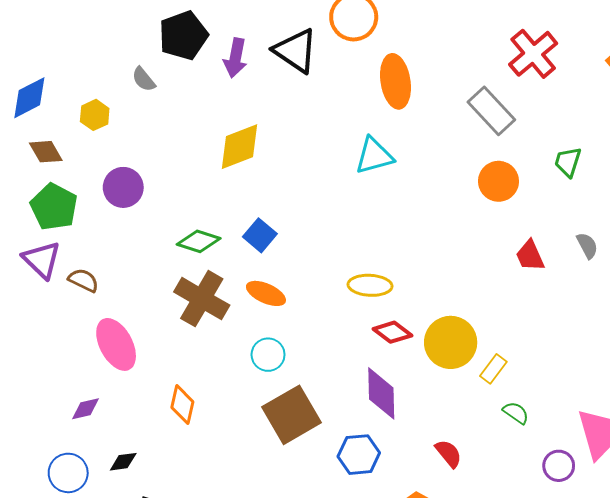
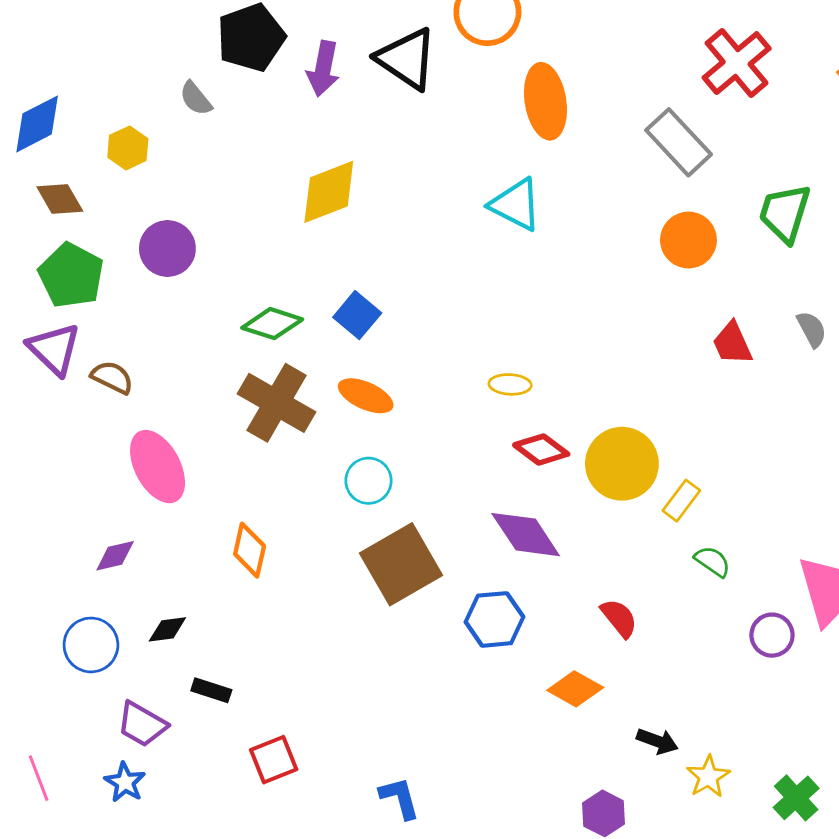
cyan triangle: (374, 156) -> (516, 205), turned 42
green trapezoid: (568, 162) -> (785, 213), size x1.4
yellow ellipse: (370, 285) -> (510, 384), size x0.7
purple diamond: (381, 393) -> (526, 535), turned -32

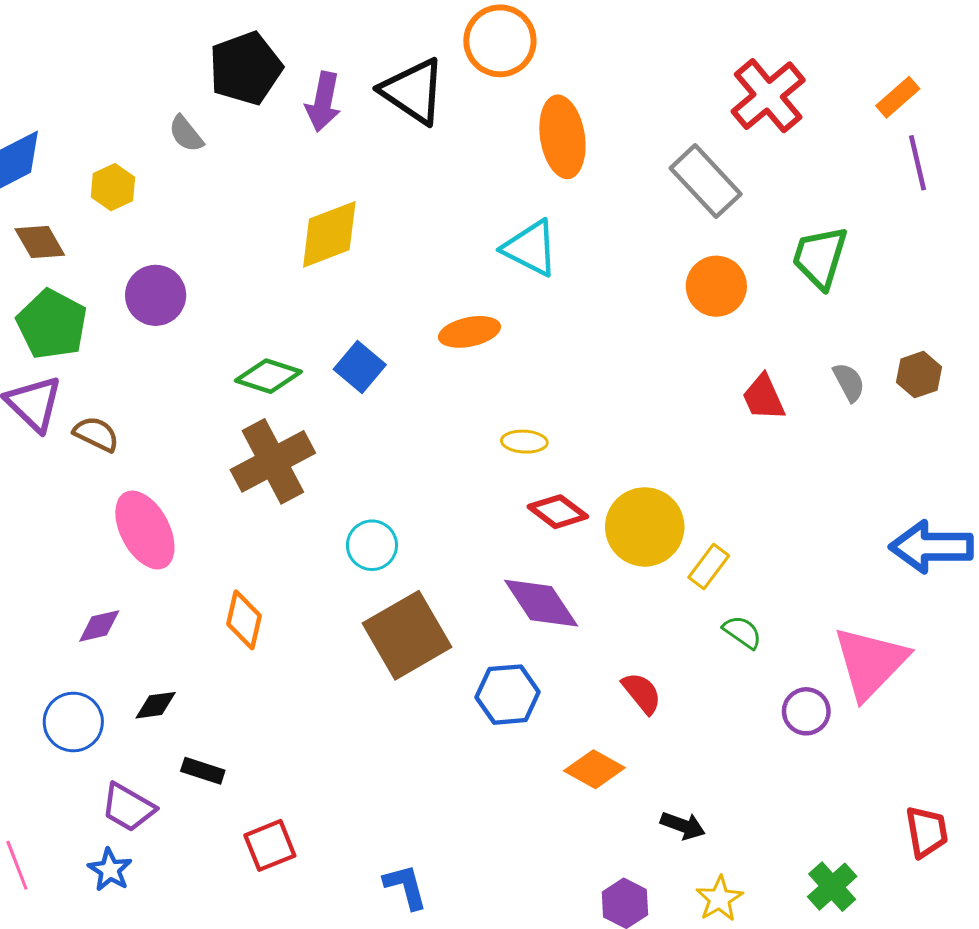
orange ellipse: (366, 396) -> (469, 332), moved, turned -36
brown cross: (276, 403) -> (273, 461), turned 32
yellow star: (708, 777) -> (719, 899), moved

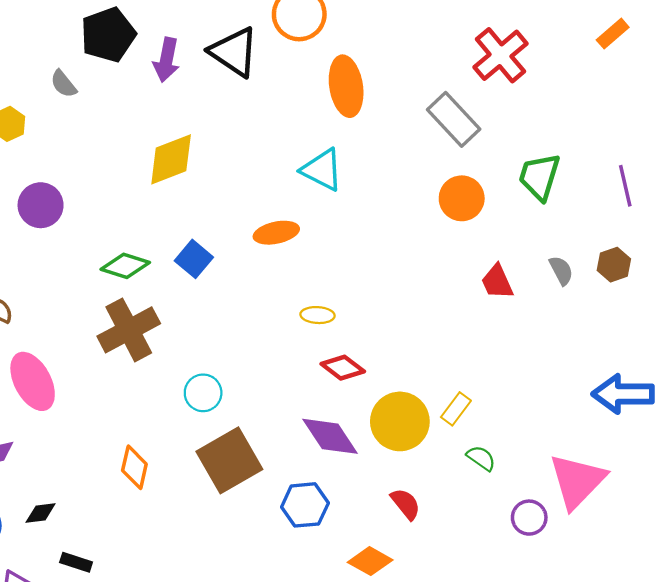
orange rectangle: (898, 97) -> (613, 34), moved
purple line: (917, 163) -> (625, 186), moved
yellow circle: (645, 527) -> (400, 421), moved
orange diamond: (244, 620) -> (134, 467), moved

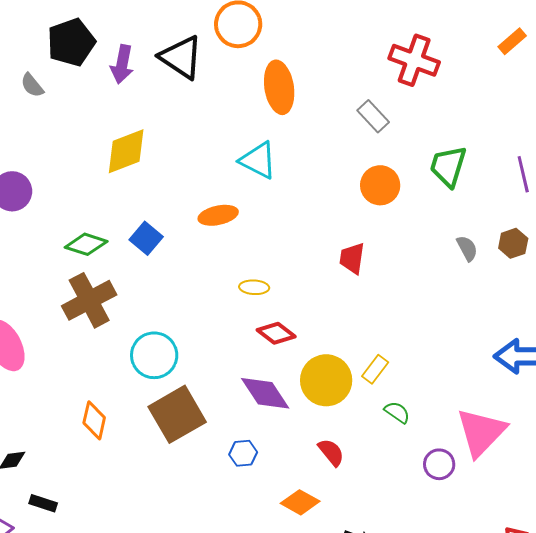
red cross: (501, 55) -> (414, 60), turned -30
gray rectangle: (454, 119) -> (373, 116), size x0.7
red trapezoid: (497, 282) -> (352, 258), moved, turned 32
cyan circle: (203, 393) -> (154, 355), size x1.4
blue hexagon: (305, 505) -> (243, 453), size x0.7

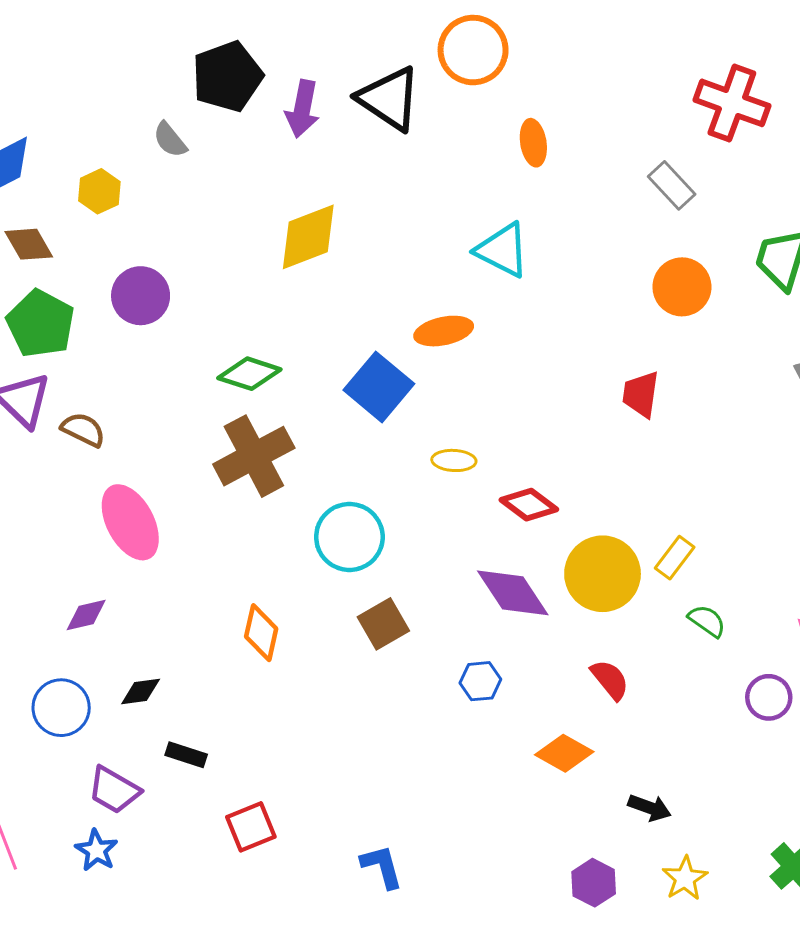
orange ellipse: (279, 87) -> (533, 143), size x0.6
blue square: (146, 238) -> (379, 387), moved, size x1.4
yellow ellipse: (254, 287) -> (454, 460), moved
brown square: (177, 414) -> (383, 624), size x0.6

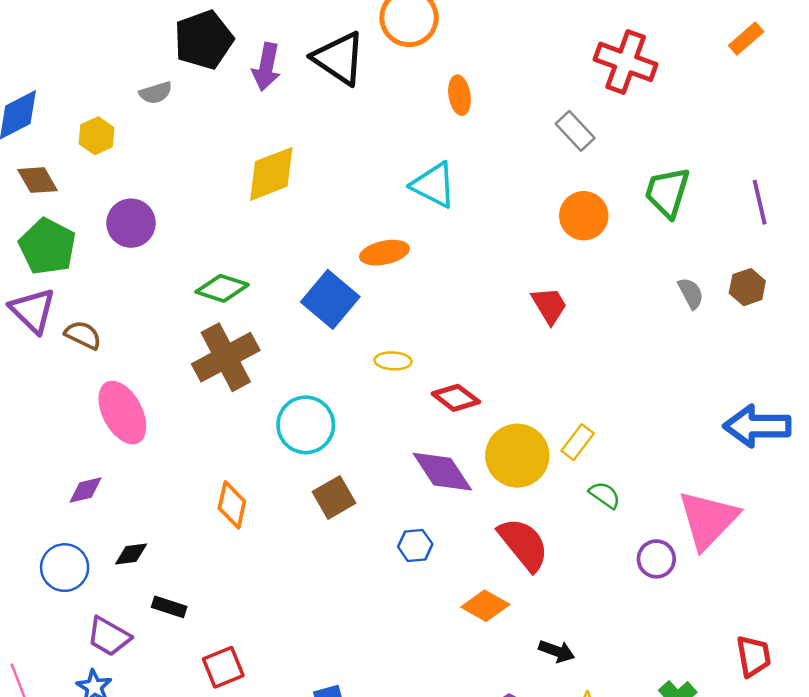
gray semicircle: (170, 140) -> (156, 93), turned -68
red trapezoid: (641, 394) -> (549, 306), turned 141
red semicircle: (610, 680) -> (523, 544), size x1.6

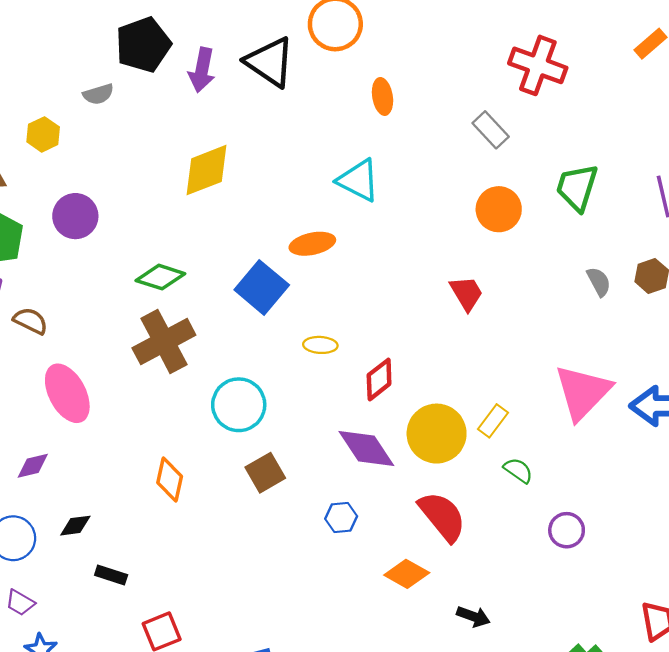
red diamond: (456, 398) -> (379, 379), turned -75
pink triangle: (708, 520) -> (583, 392), moved
purple trapezoid: (109, 636) -> (20, 603), moved, size x0.7

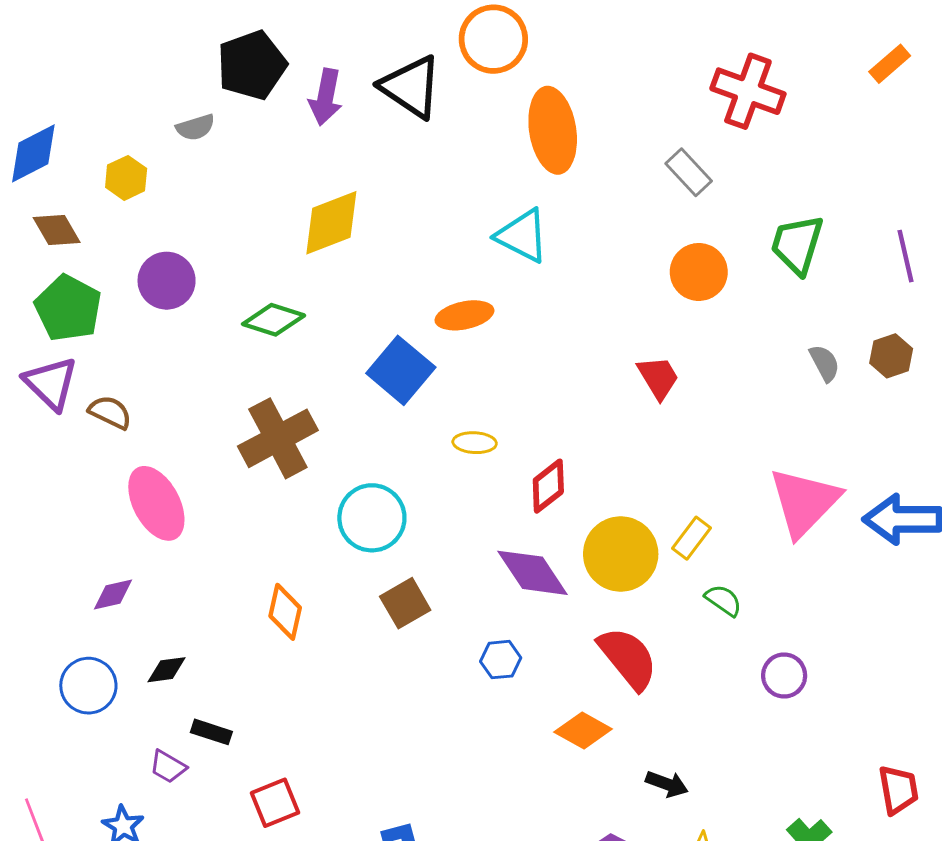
orange ellipse: (383, 96) -> (553, 130), size x1.8
green diamond: (160, 277) -> (274, 320), moved
purple trapezoid: (20, 603) -> (168, 767), moved

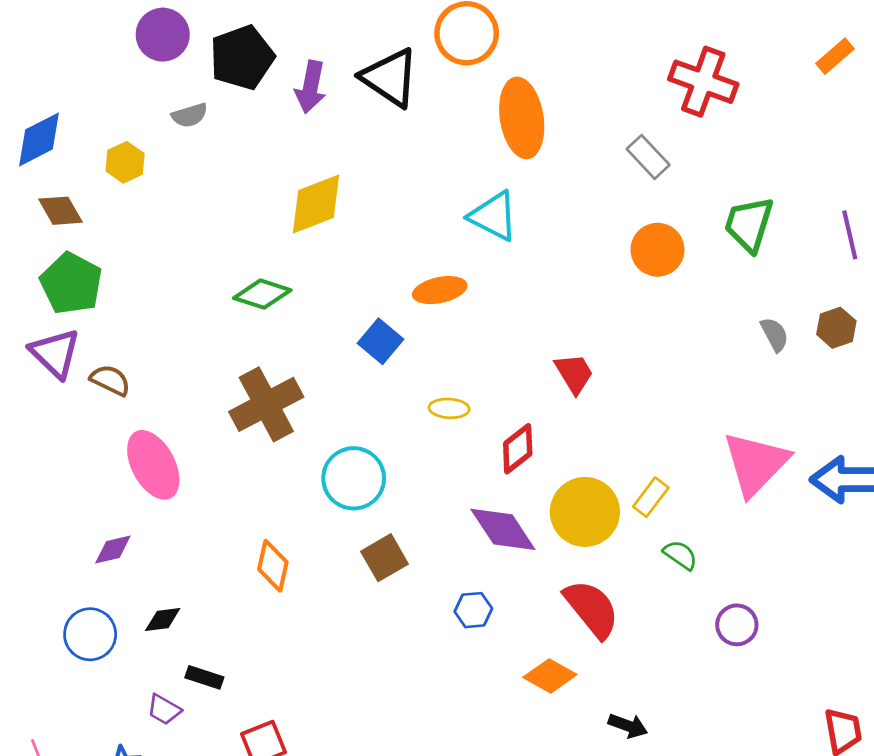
purple circle: (167, 281) -> (163, 35), moved
blue square: (401, 370) -> (381, 341), size x0.7
red trapezoid: (658, 378) -> (574, 373), moved

